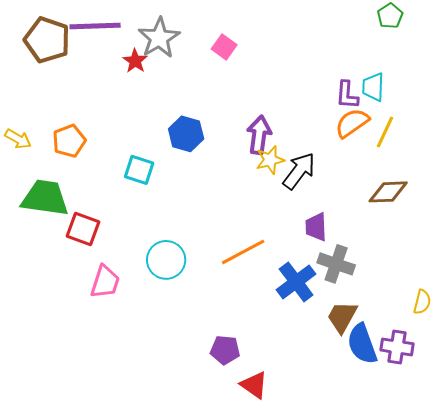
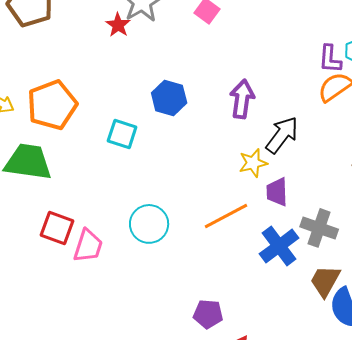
orange pentagon: (69, 141) -> (52, 105), size x1.5
yellow star: (270, 160) -> (253, 163), moved
purple trapezoid: (316, 227) -> (277, 192), moved
red square: (83, 229) -> (57, 228), moved

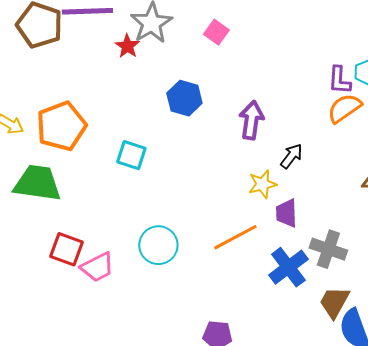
blue hexagon: (169, 98) -> (184, 98), moved
black arrow: (282, 135) -> (291, 156), size x0.7
pink trapezoid: (88, 246) -> (97, 267), turned 45

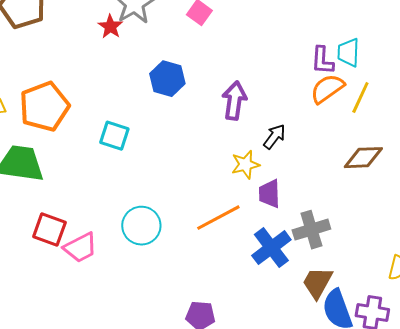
gray cross: (328, 249) -> (311, 230), turned -36

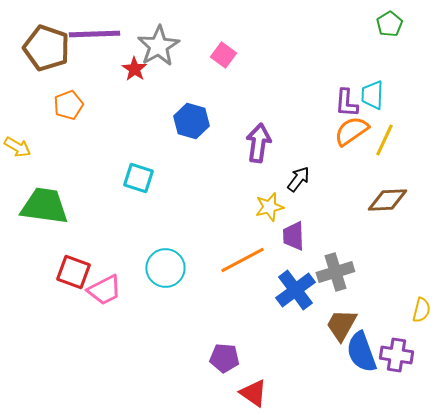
orange pentagon: (44, 107) -> (68, 105), moved, size x0.6

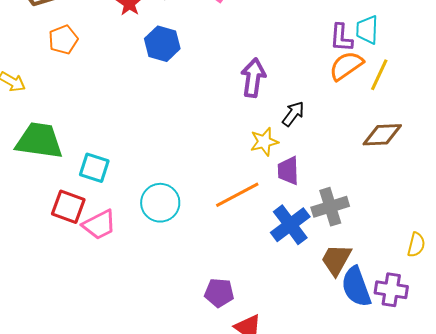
blue hexagon: (191, 121) -> (162, 44), moved
cyan square: (138, 178) -> (94, 168), moved

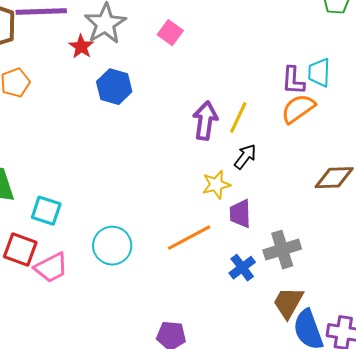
yellow line: (379, 75) -> (238, 118), moved
blue cross: (290, 225) -> (242, 268), size x0.7

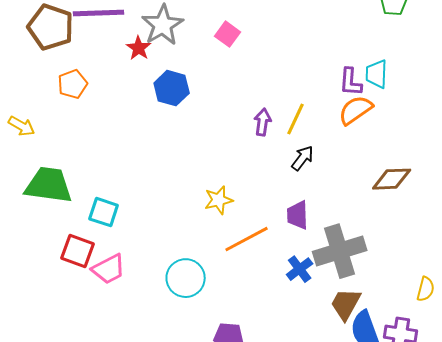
purple arrow: (205, 121) -> (263, 122), size x0.7
yellow star: (216, 185) -> (219, 200), moved
cyan circle: (112, 246) -> (186, 278), moved
gray cross: (282, 250) -> (340, 251), size x1.4

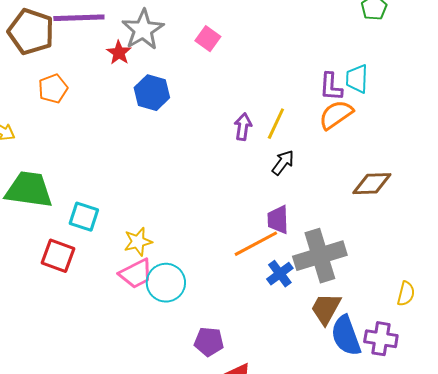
yellow star: (219, 200) -> (138, 242), moved
orange line: (247, 239) -> (256, 244), moved
pink trapezoid: (109, 269) -> (136, 274), moved

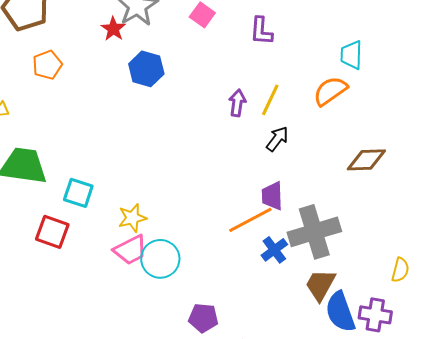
purple L-shape: (331, 87) -> (261, 31), moved

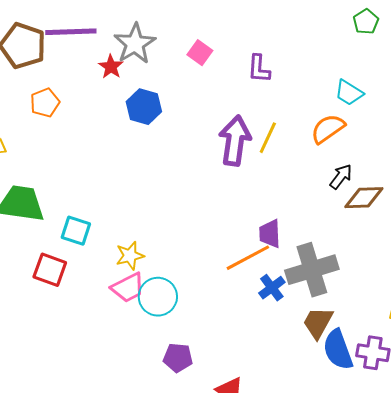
cyan trapezoid: (351, 55) -> (349, 93), turned -60
purple arrow: (237, 103) -> (235, 141), size x1.8
black arrow: (277, 139) -> (341, 177), moved
purple pentagon: (203, 318) -> (178, 358), moved

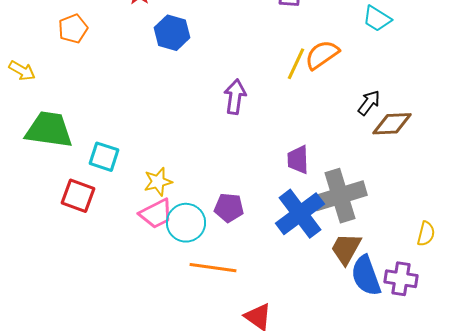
orange semicircle: (328, 129) -> (322, 55), moved
purple arrow: (235, 141) -> (235, 97), moved, size x0.7
orange line: (248, 258) -> (213, 268), moved, turned 36
blue cross: (272, 288) -> (300, 214), size x1.8
purple pentagon: (178, 358) -> (229, 208), moved

